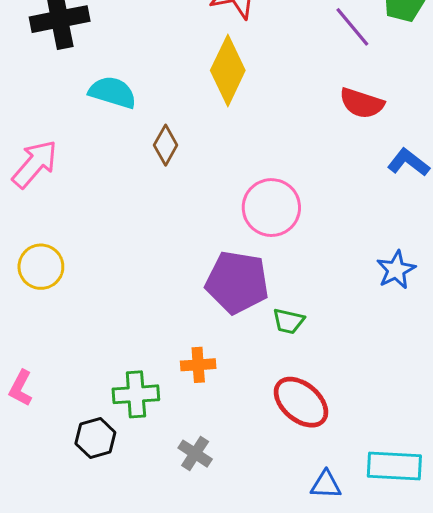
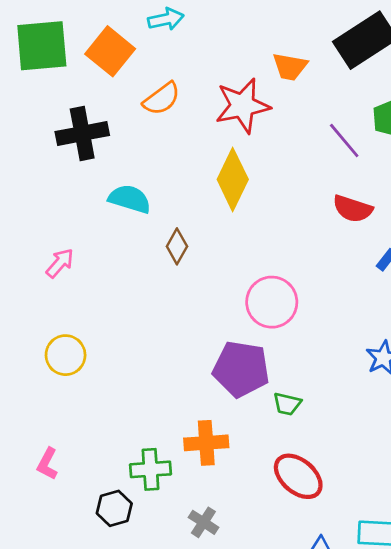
pink arrow: (35, 164) -> (60, 263), size x0.7
orange cross: (198, 365) -> (206, 443), size x1.4

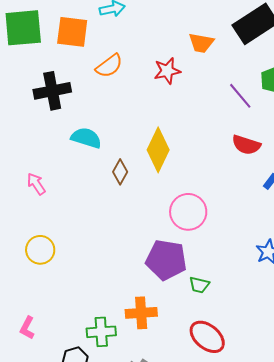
orange square: (110, 51) -> (72, 32), turned -32
red star: (242, 106) -> (167, 71), size x0.7
yellow diamond: (233, 179) -> (158, 150), moved
pink arrow: (60, 263) -> (36, 184), turned -75

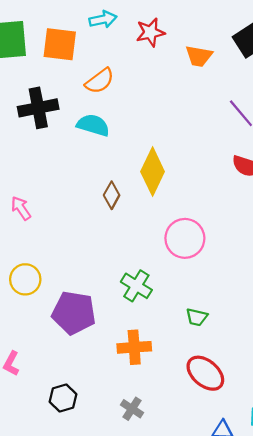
red star: (167, 71) -> (150, 32), moved
cyan semicircle: (86, 138) -> (93, 125), moved
purple pentagon: (166, 260) -> (74, 313), moved
green cross: (101, 332) -> (136, 286), moved, turned 36

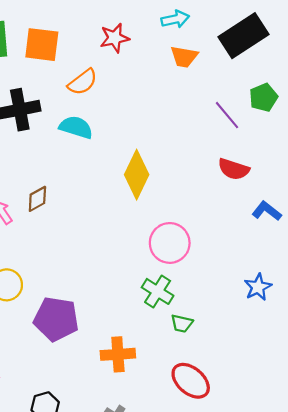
cyan arrow: (103, 19) -> (175, 19), moved
red star: (150, 32) -> (115, 38), moved
brown diamond: (112, 195) -> (37, 199), moved, turned 32
green cross: (136, 286) -> (158, 291), moved

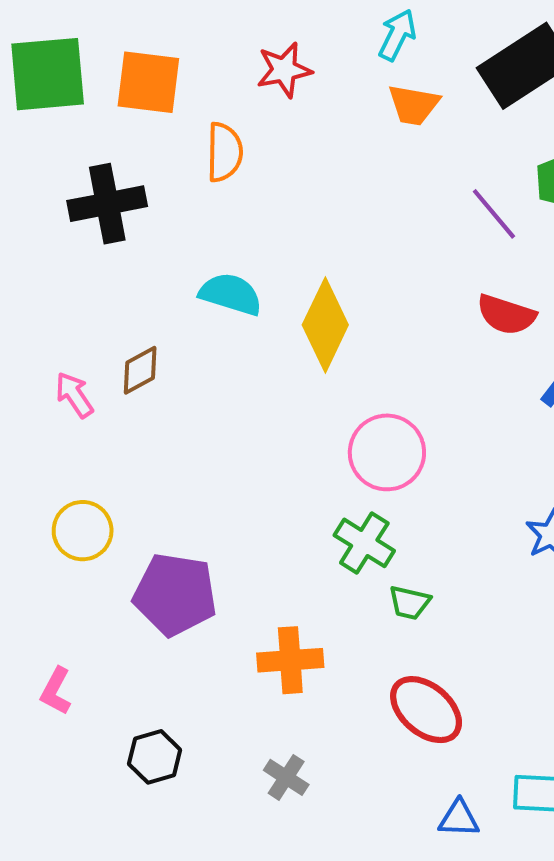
cyan arrow: (175, 19) -> (397, 35), turned -52
orange semicircle: (83, 82) -> (224, 152), turned -52
cyan semicircle: (76, 127) -> (231, 294), moved

